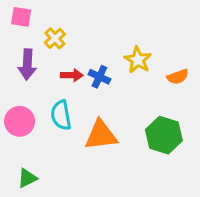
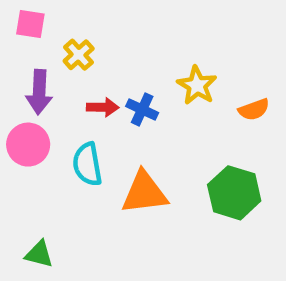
pink circle: (20, 121) -> (28, 145), moved
green triangle: (27, 178) -> (39, 254), turned 40

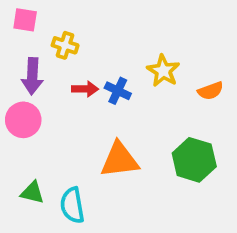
yellow cross: (79, 55) -> (65, 45), turned -30
cyan semicircle: (87, 164) -> (72, 205), moved
green triangle: (39, 254) -> (32, 193), moved

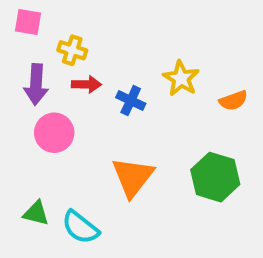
red arrow: (85, 89) -> (86, 84), moved
pink circle: (23, 120) -> (54, 133), moved
orange triangle: (120, 160) -> (133, 177), turned -45
cyan semicircle: (72, 205) -> (80, 227), turned -42

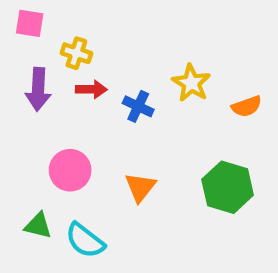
pink circle: (54, 133) -> (70, 170), moved
orange triangle: (133, 177) -> (140, 187), size x0.7

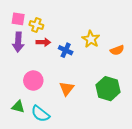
pink square: (30, 23) -> (18, 19), moved

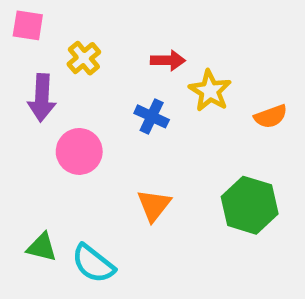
pink square: (18, 19) -> (28, 25), moved
yellow cross: (36, 25) -> (84, 58), turned 32
red arrow: (43, 42) -> (168, 60), moved
pink circle: (33, 80) -> (79, 151), moved

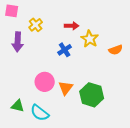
blue cross: (152, 116) -> (65, 50), turned 32
pink circle: (79, 151) -> (45, 82), moved
green hexagon: (250, 205) -> (92, 95), moved

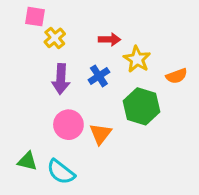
pink square: (12, 11) -> (35, 17), moved
purple arrow: (18, 42) -> (61, 79), moved
green hexagon: (92, 95) -> (142, 106), moved

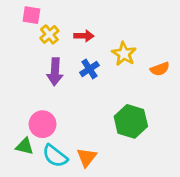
red arrow: (110, 39) -> (84, 36), moved
green hexagon: (142, 106) -> (131, 121), moved
pink circle: (68, 125) -> (43, 124), moved
orange triangle: (100, 134) -> (87, 157), moved

